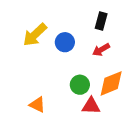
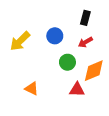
yellow arrow: (35, 35) -> (20, 41), moved
green circle: (80, 85) -> (67, 62), moved

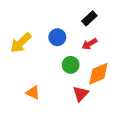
black rectangle: (85, 18) -> (89, 18), turned 32
red triangle: (77, 90) -> (81, 94), turned -49

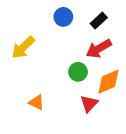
blue circle: (57, 37) -> (63, 17), moved
red arrow: (89, 44) -> (99, 49), size x1.5

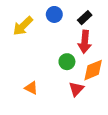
yellow arrow: (23, 47) -> (23, 26), moved
red arrow: (99, 49) -> (85, 42), turned -55

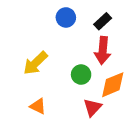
yellow arrow: (23, 26) -> (35, 63), moved

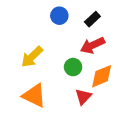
red arrow: (103, 50) -> (92, 45), turned 60
orange triangle: (38, 106) -> (34, 96), size x1.6

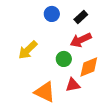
orange triangle: (34, 96) -> (45, 92), moved
red triangle: (83, 97) -> (73, 85), turned 35

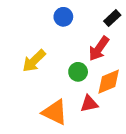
black rectangle: (81, 17) -> (112, 18), moved
red arrow: (81, 40) -> (99, 49), turned -30

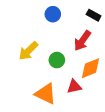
black rectangle: (112, 18) -> (94, 15), turned 72
green circle: (78, 72) -> (57, 60), moved

